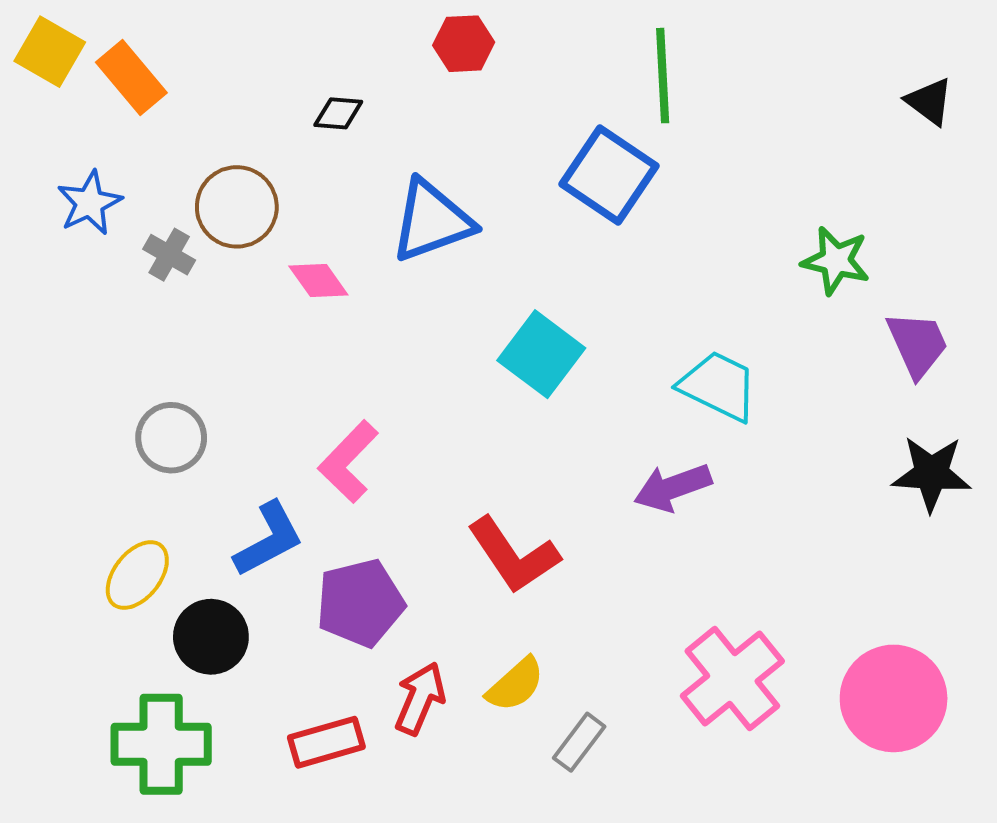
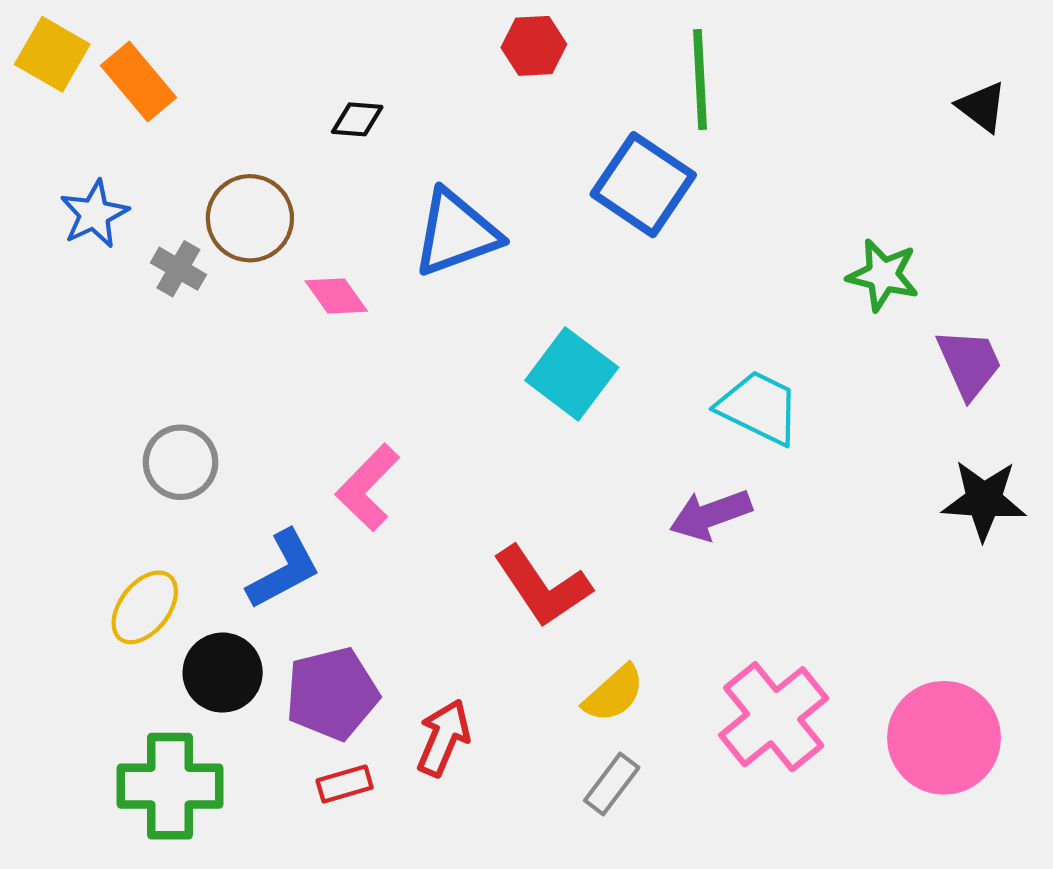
red hexagon: (464, 44) -> (534, 46), moved
purple pentagon: (360, 603) -> (332, 694), moved
yellow semicircle: (515, 685) -> (614, 694), moved
red rectangle: (326, 742) -> (345, 784), size x0.7

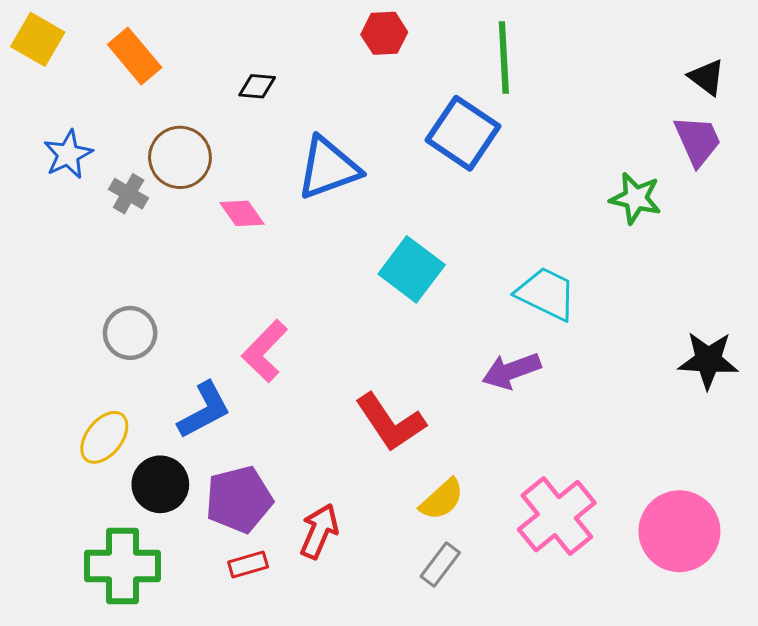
orange rectangle: (138, 82) -> (135, 56), moved
purple trapezoid: (969, 363) -> (698, 141), moved

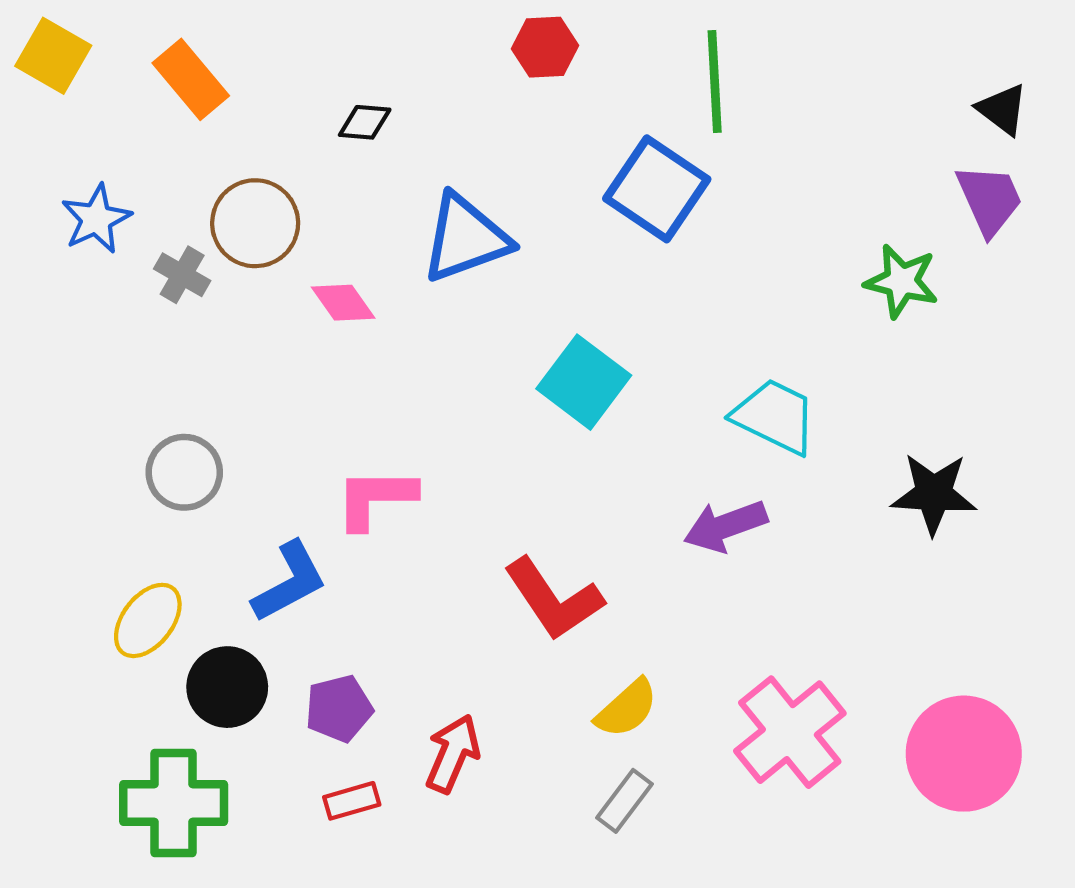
pink L-shape: (265, 351) -> (375, 498), turned 46
black star: (708, 360) -> (934, 494), moved
purple pentagon: (239, 499) -> (339, 709), size x0.7

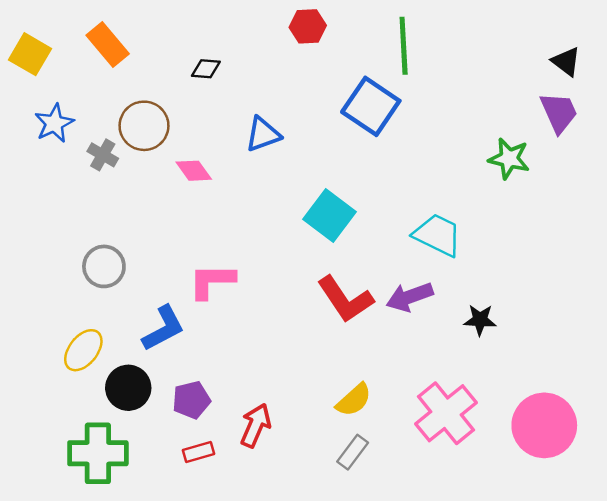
yellow square: (53, 56) -> (30, 54), moved
blue triangle: (466, 238) -> (263, 134), size x0.7
black star: (934, 494) -> (480, 320), moved, size x0.7
red L-shape: (554, 599) -> (345, 299), moved

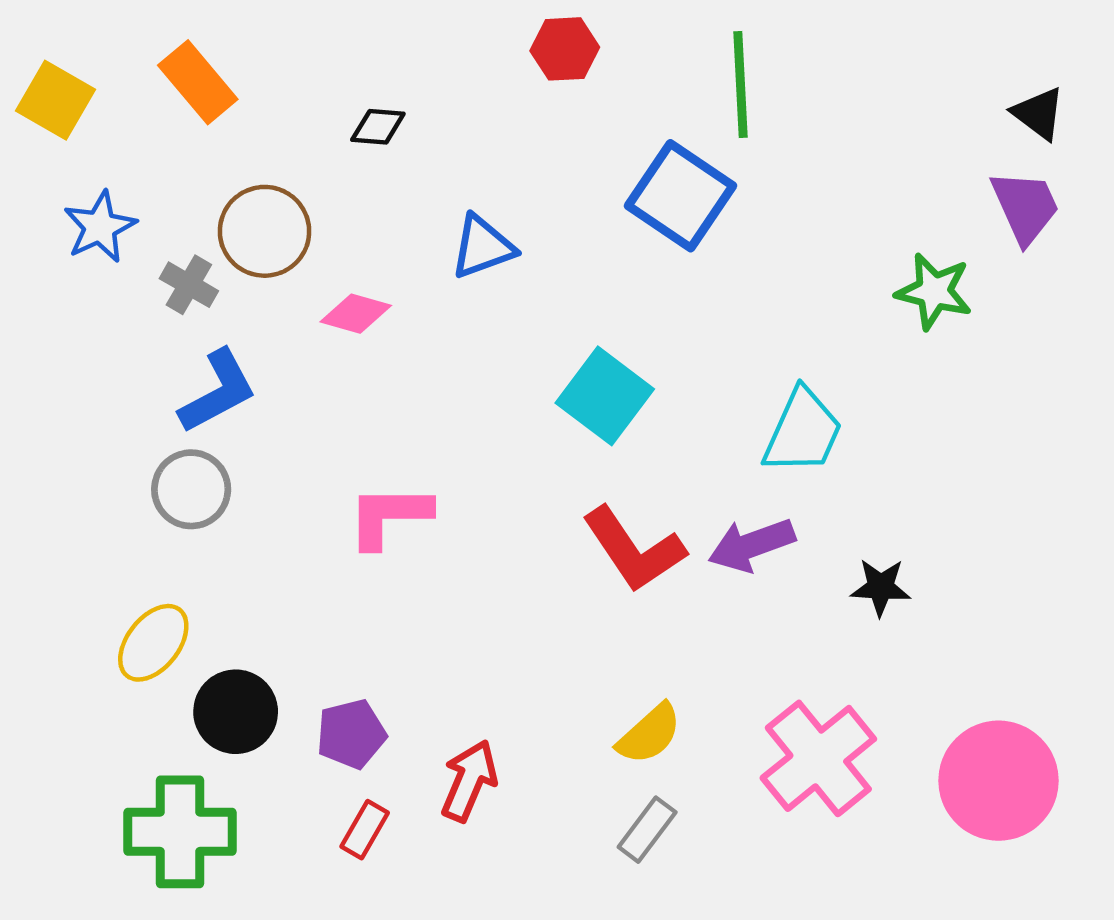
pink diamond: (194, 171) -> (356, 314), turned -39
cyan trapezoid: (438, 235) -> (803, 431), turned 88
blue L-shape: (163, 328) -> (218, 391), moved
red rectangle: (199, 452) -> (365, 830), turned -44

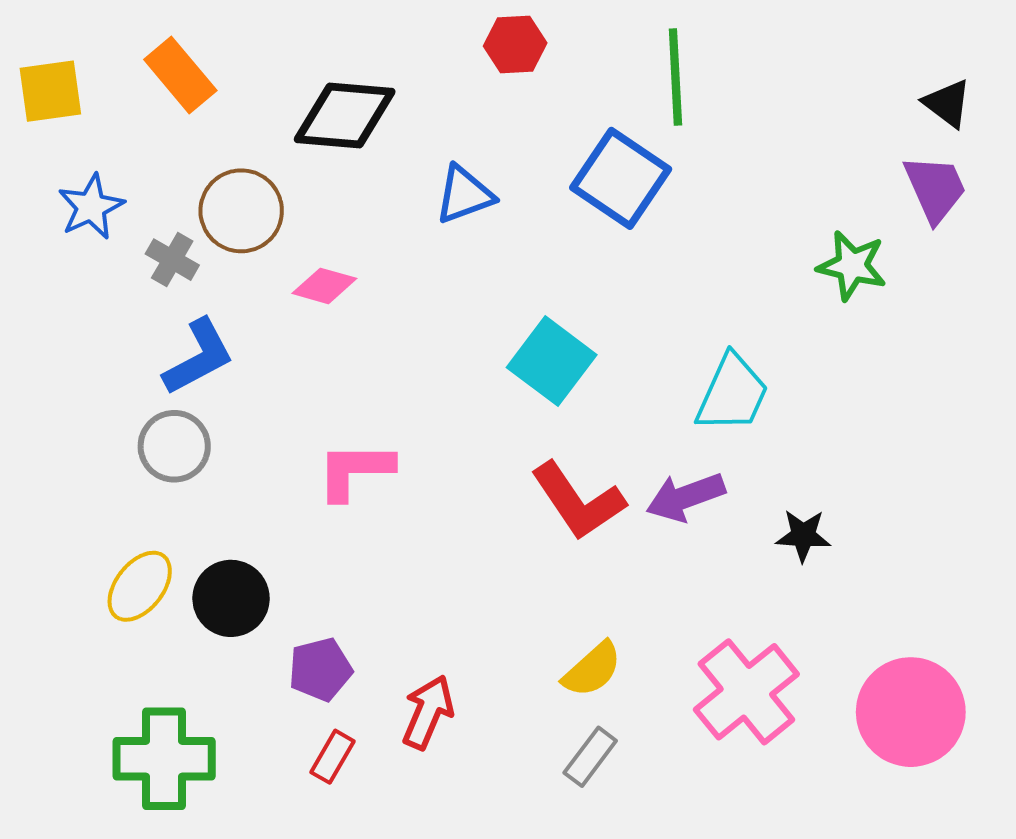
yellow square: (55, 100) -> (50, 91), turned -38
black diamond: (378, 127) -> (345, 116), size x2.0
blue triangle: (482, 247) -> (464, 195), moved
black circle: (236, 712) -> (231, 598), moved

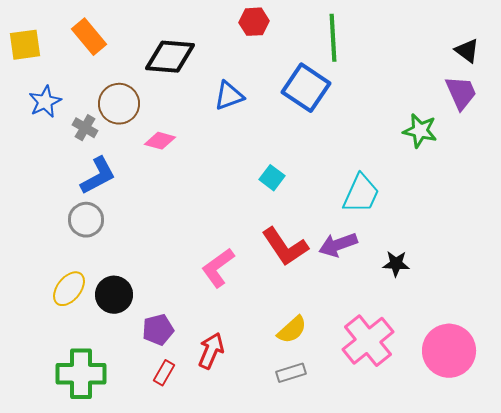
cyan square: (552, 361) -> (272, 178), size x0.6
pink L-shape: (355, 471) -> (218, 268), moved, turned -36
gray rectangle: (590, 757) -> (291, 373), turned 36

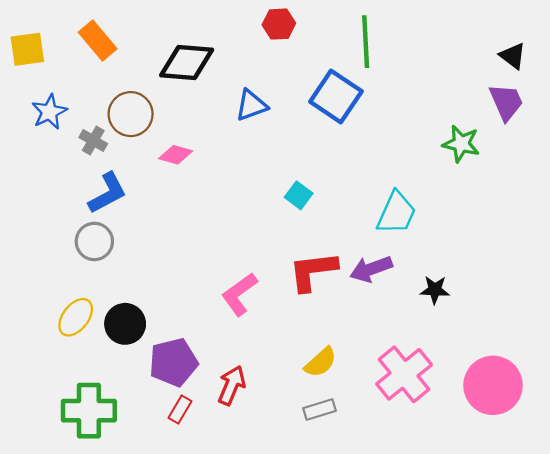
red L-shape: (285, 247) -> (313, 271), turned 117
purple pentagon: (158, 330) -> (173, 362), size x1.4

